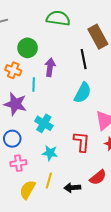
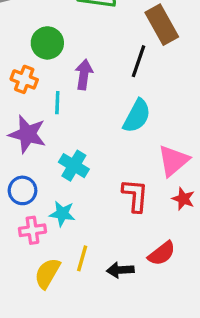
black line: (84, 59) -> (139, 61), turned 30
cyan star: (50, 153) -> (62, 214), moved

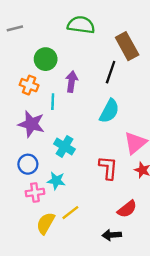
yellow line: (82, 258) -> (70, 213), turned 36
black arrow: (120, 270) -> (112, 235), moved

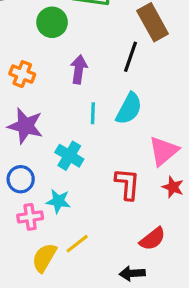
green circle: (46, 59) -> (52, 22), moved
cyan line: (53, 102) -> (93, 113), moved

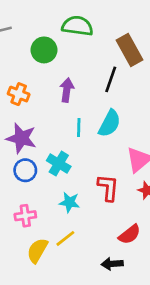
blue circle: (21, 179) -> (25, 170), moved
cyan star: (58, 201) -> (69, 202), moved

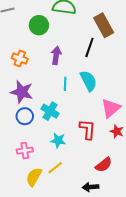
cyan semicircle: (109, 123) -> (88, 81), turned -55

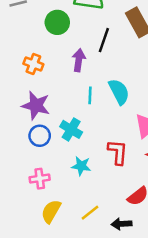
black line: (89, 47) -> (104, 40), moved
yellow line: (55, 168) -> (90, 213), moved

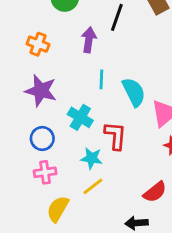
cyan semicircle: (119, 92) -> (134, 92), moved
blue circle: (40, 136) -> (42, 138), moved
red L-shape: (118, 152) -> (115, 136), moved
yellow line: (90, 213) -> (93, 186), moved

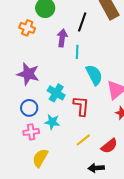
orange cross: (38, 44) -> (27, 28), moved
cyan line: (101, 79) -> (77, 52), moved
cyan star: (92, 158) -> (52, 122), moved
yellow line: (93, 186) -> (83, 140), moved

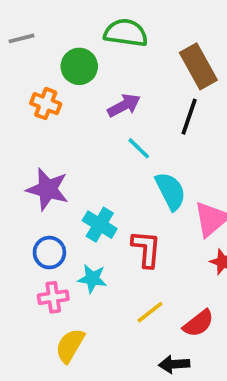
black line: (82, 22) -> (189, 117), moved
purple arrow: (62, 38) -> (124, 105), moved, turned 54
cyan line: (77, 52) -> (139, 148), turned -48

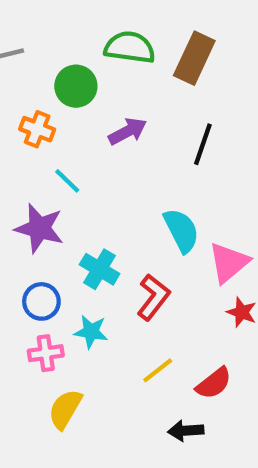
brown rectangle: (198, 66) -> (194, 58), moved, turned 54
cyan line: (139, 148) -> (67, 181), moved
red L-shape: (146, 249) -> (153, 297), turned 33

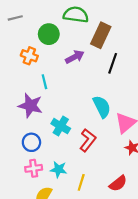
brown rectangle: (194, 58) -> (101, 35), moved
cyan line: (67, 181) -> (44, 82), turned 32
cyan star: (91, 332) -> (59, 169), moved
yellow line: (158, 370) -> (81, 182), moved, turned -35

